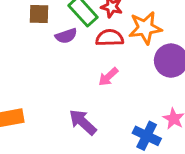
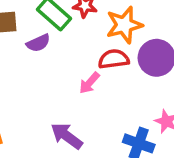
red semicircle: (110, 38) -> (114, 59), moved

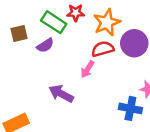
purple arrow: (67, 136) -> (61, 94), moved

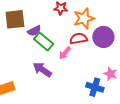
green rectangle: (54, 22) -> (44, 42), moved
brown square: (19, 34) -> (15, 19), size x1.5

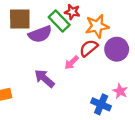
purple semicircle: (34, 31) -> (40, 34), size x1.5
red semicircle: (78, 39) -> (89, 48), turned -36
green rectangle: (44, 42) -> (59, 21), moved

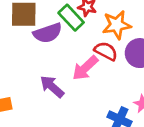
red semicircle: (89, 48) -> (106, 51), turned 66
pink arrow: (72, 63) -> (85, 68), size x1.5

